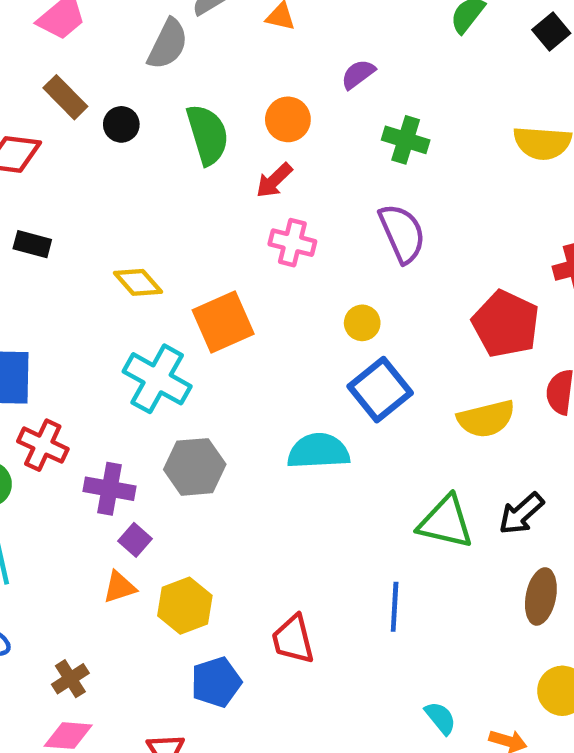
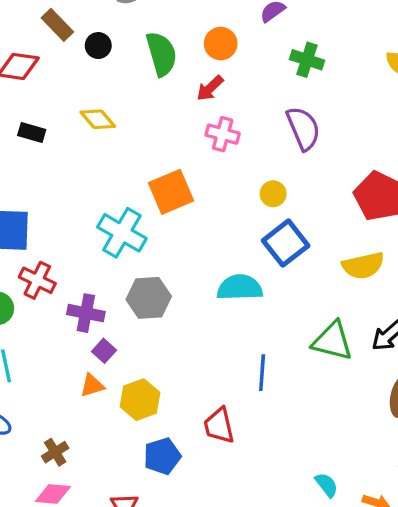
yellow diamond: (138, 282) -> (98, 119), moved
blue line: (395, 607) -> (262, 373), moved

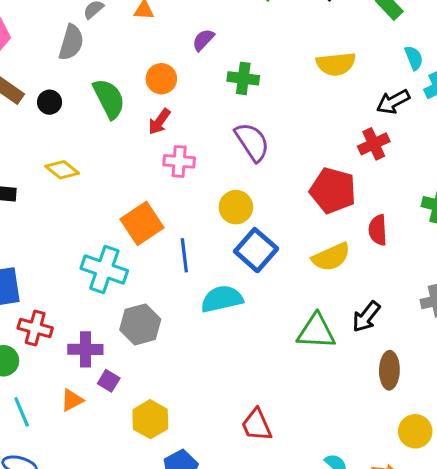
yellow circle: (273, 194) -> (236, 207), size x1.4
blue line: (262, 373) -> (184, 255), moved
orange triangle: (92, 385) -> (72, 400), moved
red trapezoid: (219, 426) -> (257, 425), moved

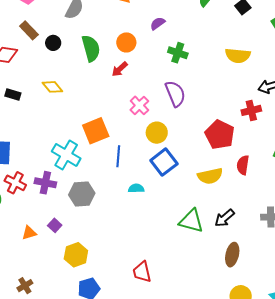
pink cross: (179, 161) -> (139, 105), moved, turned 30
cyan semicircle: (222, 299) -> (136, 188), size x0.6
purple cross: (85, 349) -> (45, 183), moved

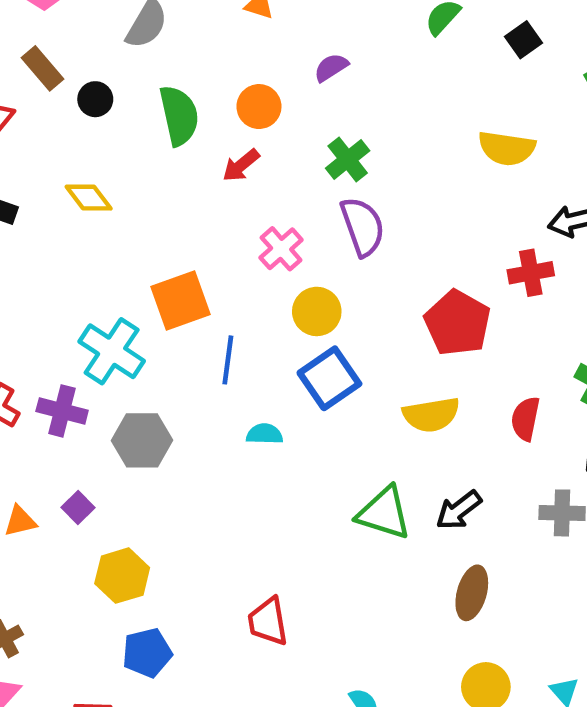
green cross: (178, 53) -> (348, 159), moved, turned 30
red semicircle: (243, 165) -> (525, 419), moved

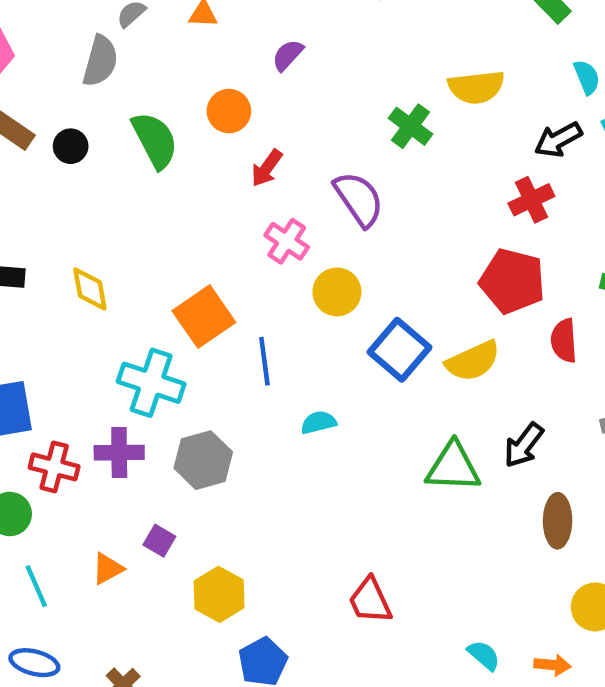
green cross: (348, 159) -> (410, 126), moved
red arrow: (241, 165) -> (267, 168), moved
yellow diamond: (89, 198) -> (90, 289), moved, turned 42
red pentagon: (457, 323) -> (512, 281), moved
blue square: (329, 378) -> (399, 350), moved

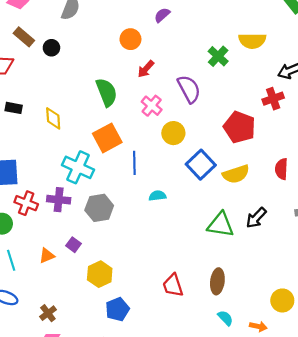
green semicircle: (155, 140) -> (107, 92), moved
red pentagon: (512, 281) -> (239, 127), moved
brown ellipse: (558, 521) -> (217, 281), moved

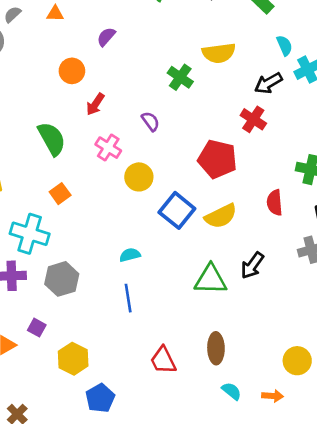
purple semicircle: (189, 89) -> (150, 121), size x0.6
red cross: (273, 99) -> (253, 119), turned -30
orange square: (107, 138) -> (60, 194), size x0.6
blue line: (134, 163) -> (128, 298), moved

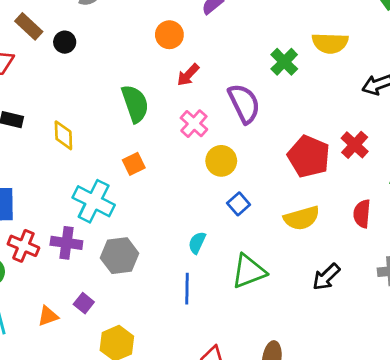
red cross: (253, 119) -> (355, 145), moved
purple semicircle: (150, 121) -> (244, 103), size x1.8
blue square: (177, 210) -> (239, 204), moved, size x0.6
cyan semicircle: (130, 255) -> (197, 243), turned -60
green triangle: (211, 280) -> (249, 271), moved, turned -32

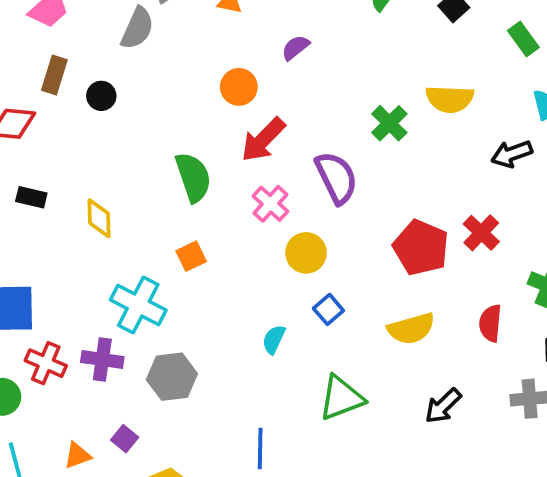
brown rectangle: (29, 26) -> (54, 75), turned 64
red arrow: (188, 75) -> (263, 140), size x1.5
cyan semicircle: (197, 243) -> (274, 339), moved
blue line: (187, 289) -> (260, 449), moved

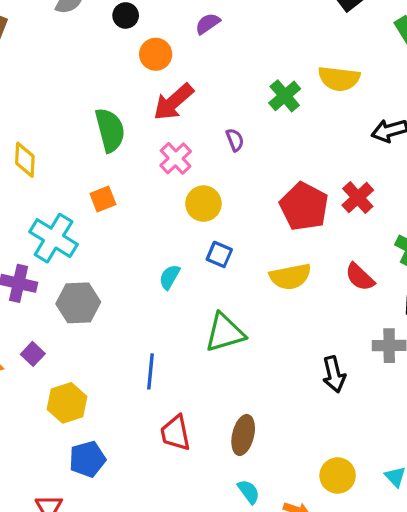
black circle: (101, 96) -> (126, 15), moved
purple semicircle: (336, 178) -> (235, 140), size x0.5
blue square: (328, 309) -> (219, 254), turned -30
red semicircle: (490, 323) -> (360, 277), turned -56
black arrow: (443, 406) -> (334, 374), moved, turned -64

